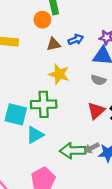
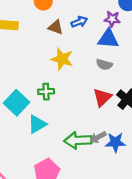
brown triangle: (54, 44) -> (56, 27), turned 32
green cross: (44, 104) -> (46, 92), size x0.6
cyan square: (16, 114) -> (17, 103), turned 30

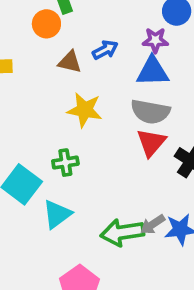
gray semicircle: (104, 65) -> (150, 112), size x1.5
red triangle: (102, 97) -> (151, 143), moved

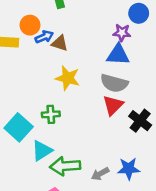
orange circle: (46, 24) -> (30, 25), moved
blue arrow: (105, 50) -> (44, 37), moved
gray arrow: (153, 224) -> (100, 174), moved
green arrow: (122, 232) -> (65, 166), moved

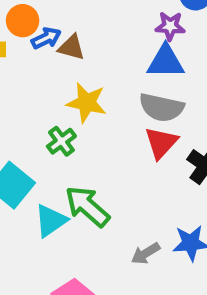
green cross: (51, 114) -> (61, 141), moved, turned -30
green arrow: (65, 166) -> (87, 206), moved, turned 48

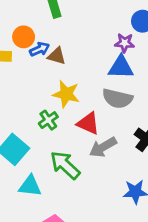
red triangle: (161, 143) -> (88, 123), moved, turned -50
cyan triangle: (51, 221) -> (30, 186), moved, turned 40
gray arrow: (146, 253) -> (103, 147), moved, size x1.4

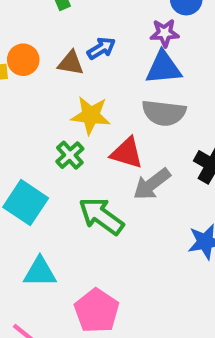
orange circle: (24, 37) -> (23, 60), moved
blue arrow: (39, 49) -> (101, 48), moved
cyan triangle: (30, 186) -> (40, 272), moved

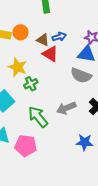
yellow star: (91, 115) -> (18, 67), moved
red triangle: (127, 153) -> (50, 54), moved
pink pentagon: (97, 311) -> (26, 146), moved, turned 30

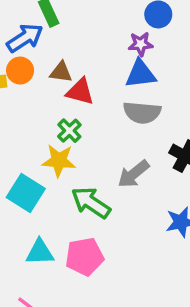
blue arrow: (59, 37) -> (25, 38), moved, size x1.5
yellow star: (18, 67) -> (59, 161), moved
green cross: (31, 84) -> (69, 131), moved

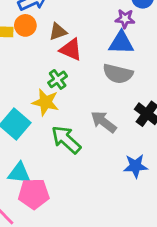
brown triangle: (61, 72) -> (58, 32), turned -36
gray arrow: (134, 174) -> (104, 122), turned 68
pink pentagon: (85, 257) -> (34, 194), moved

